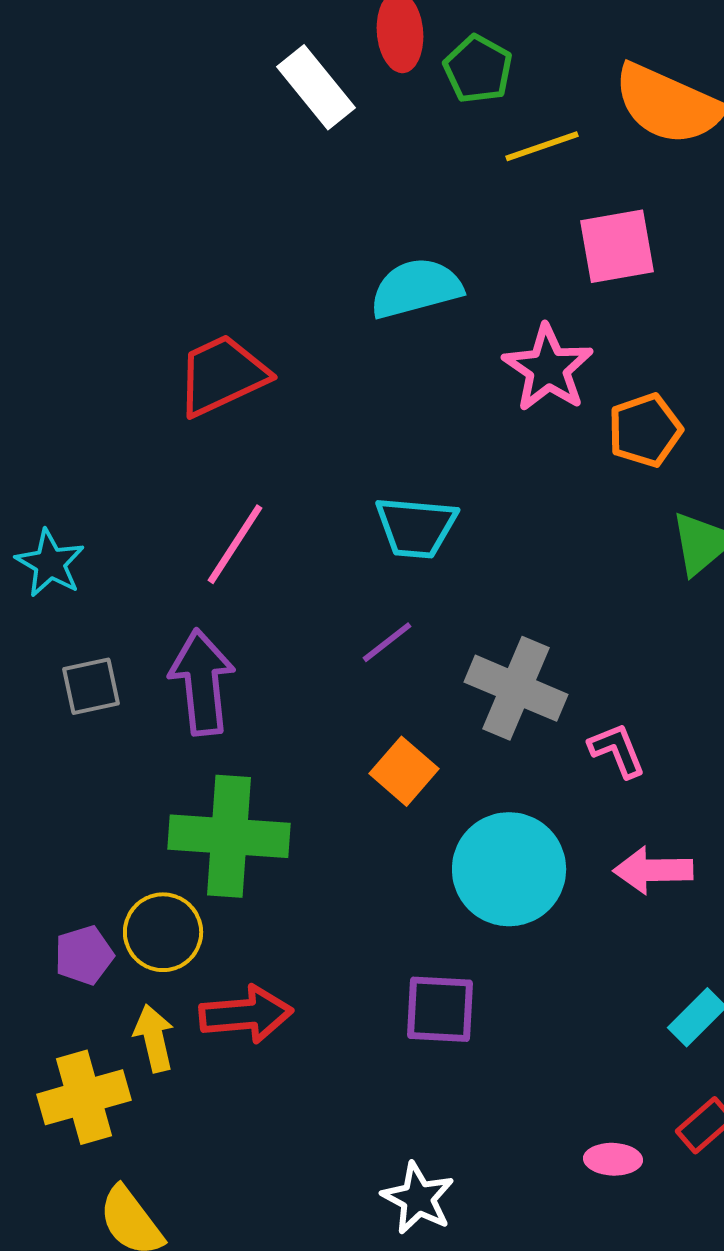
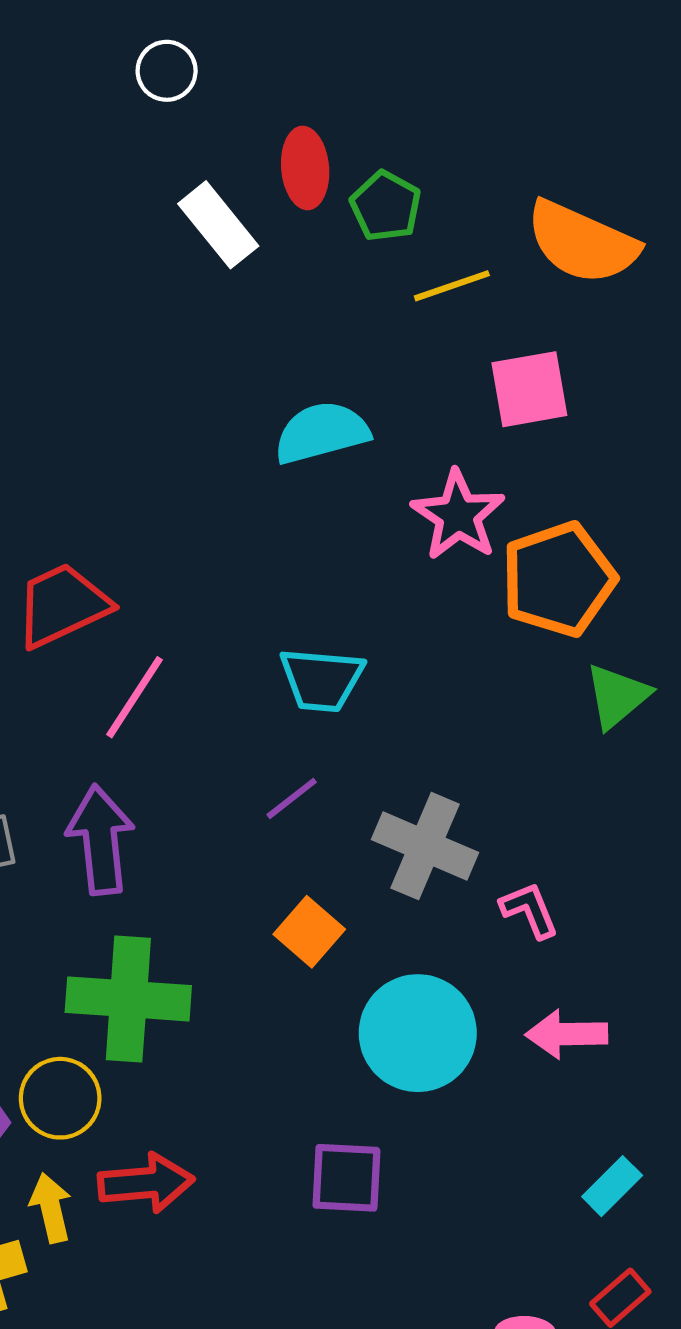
red trapezoid: (222, 375) -> (62, 605), moved
orange pentagon: (645, 430) -> (558, 579), size x1.5

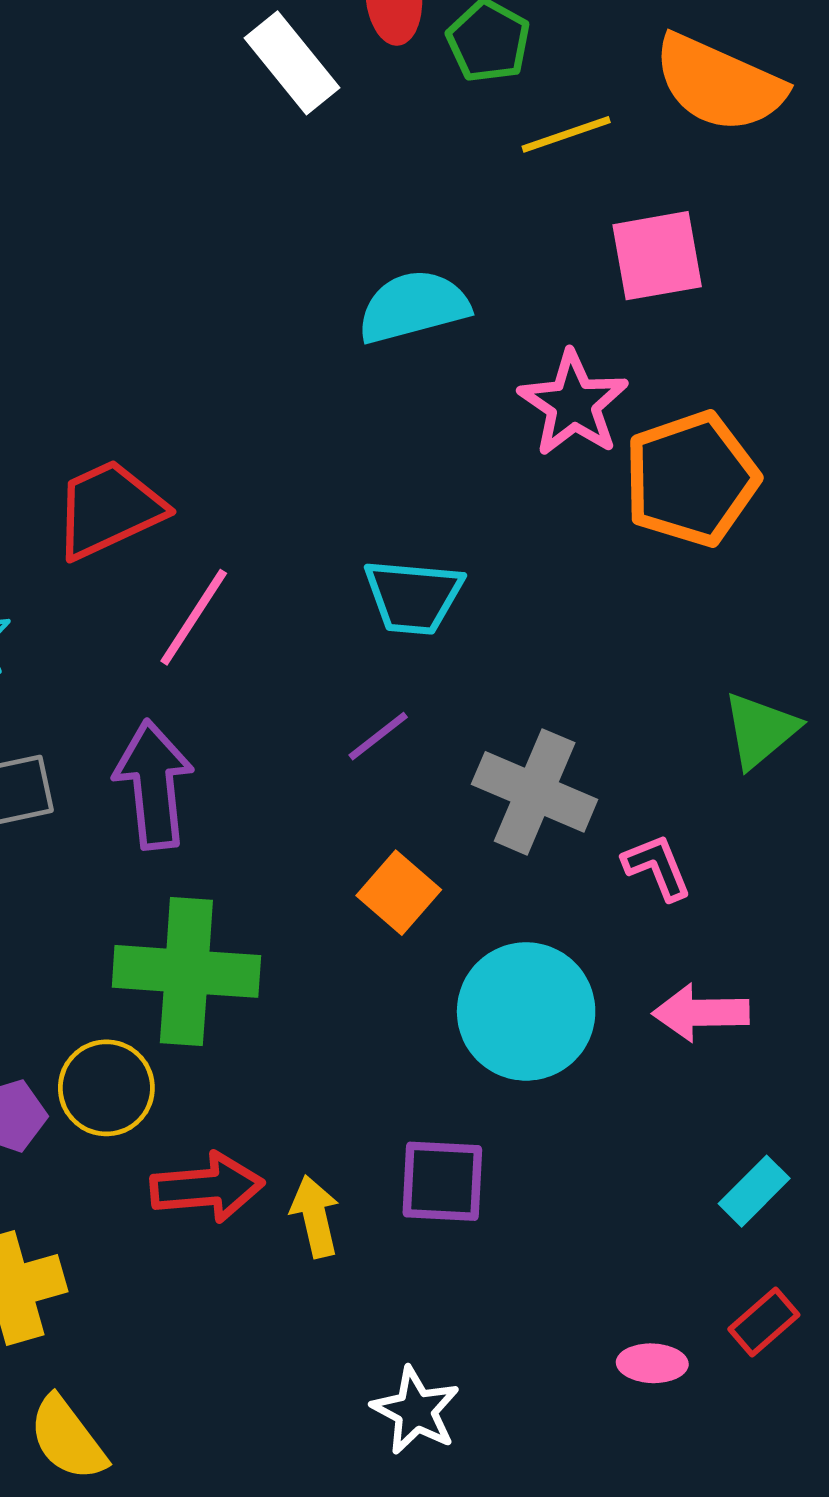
green triangle: (617, 696) -> (760, 730), moved
yellow arrow: (51, 1208) -> (315, 1216), moved

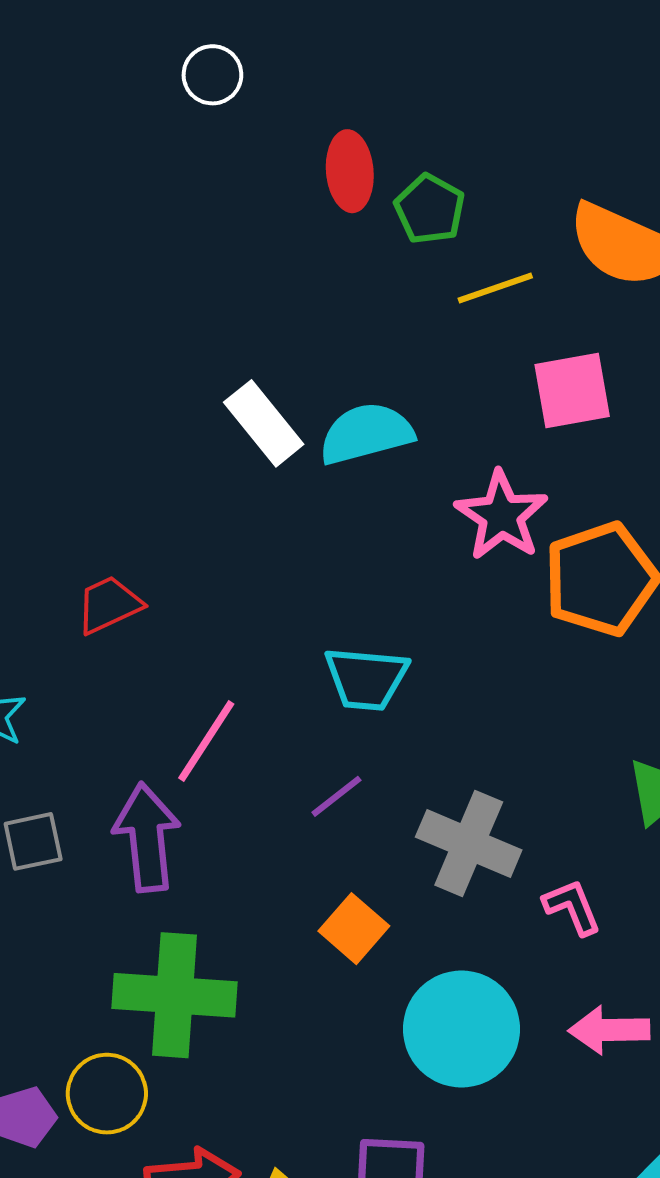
white rectangle: (292, 63) -> (264, 423), moved
red trapezoid: (109, 509) -> (109, 605), size x0.7
pink line: (194, 617) -> (206, 741), moved

